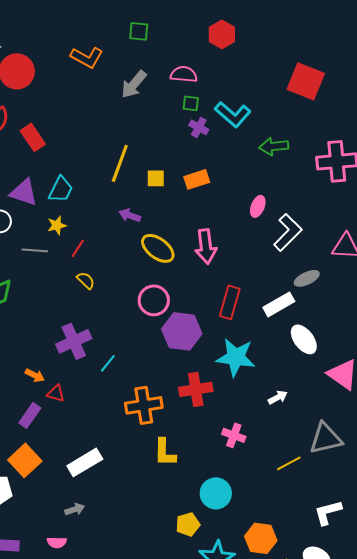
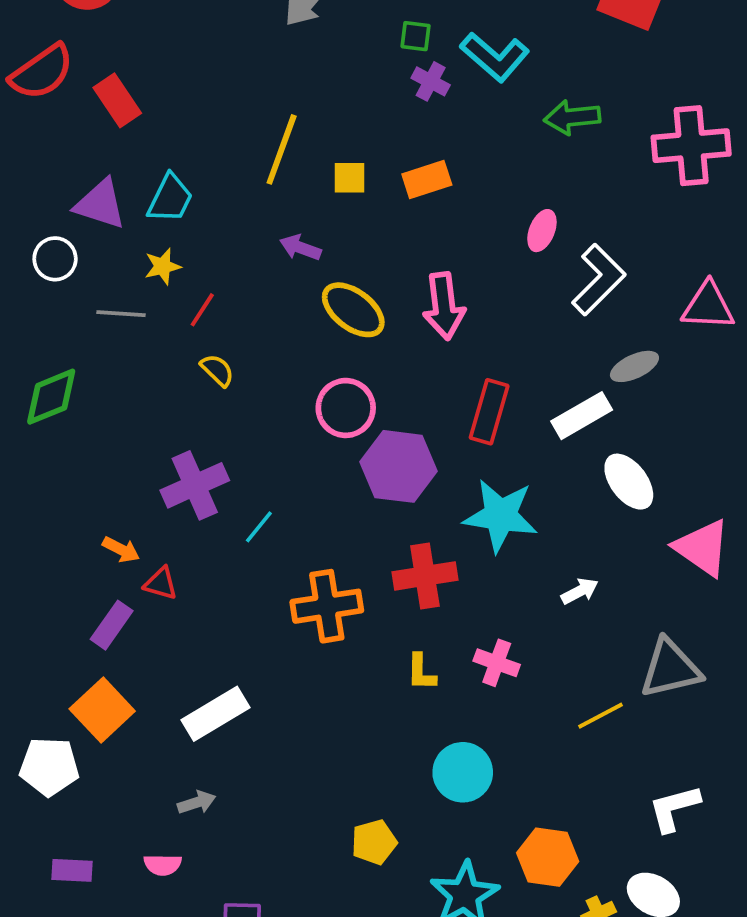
yellow L-shape: (165, 452) -> (421, 672), moved, size x0.7
yellow pentagon: (188, 524) -> (374, 842), moved

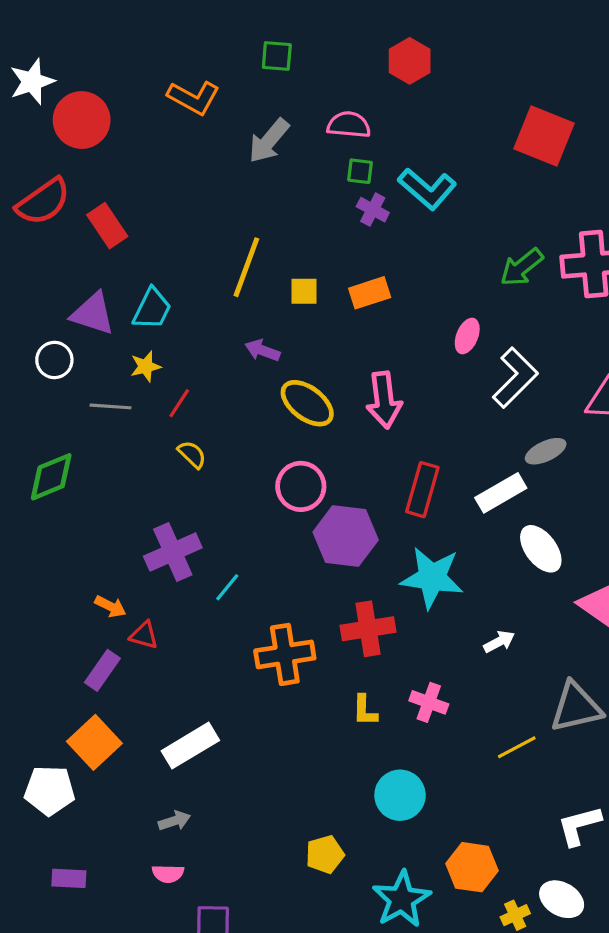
green arrow: (572, 117) -> (522, 267), moved, turned -33
pink semicircle: (163, 865) -> (168, 874), moved

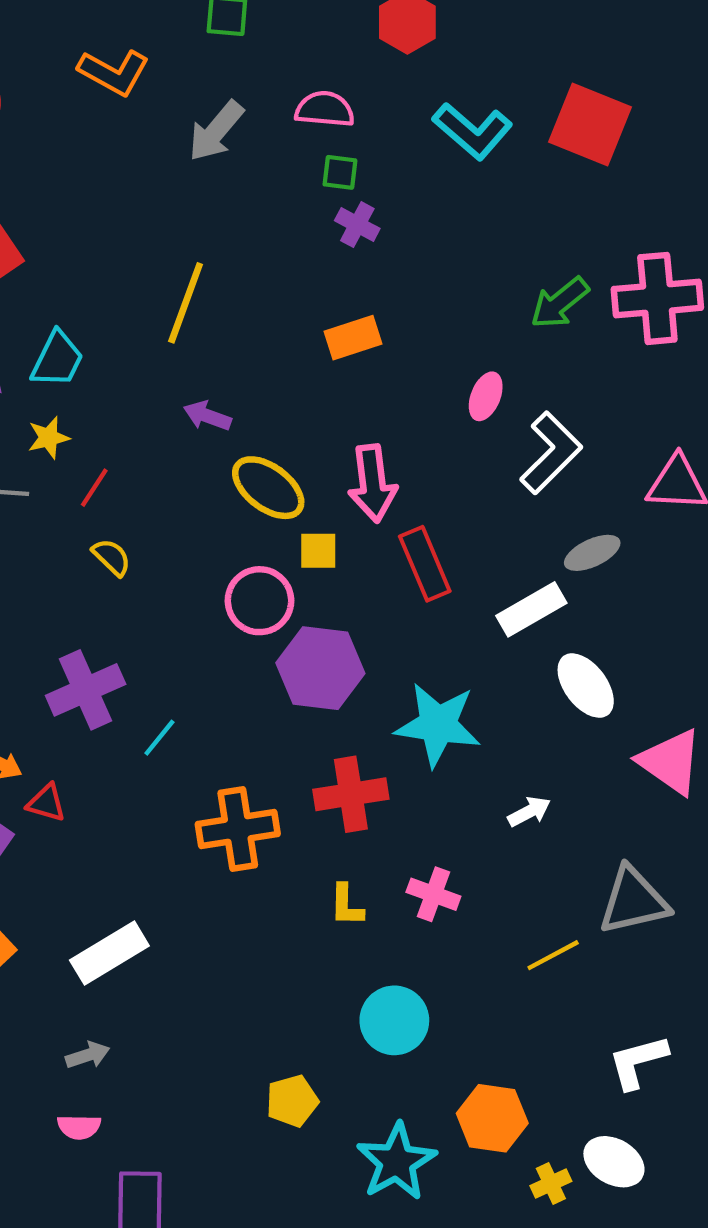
cyan L-shape: (427, 189) -> (473, 131), moved
yellow square: (304, 291) -> (318, 551), moved
red rectangle: (422, 490) -> (425, 564), moved, turned -39

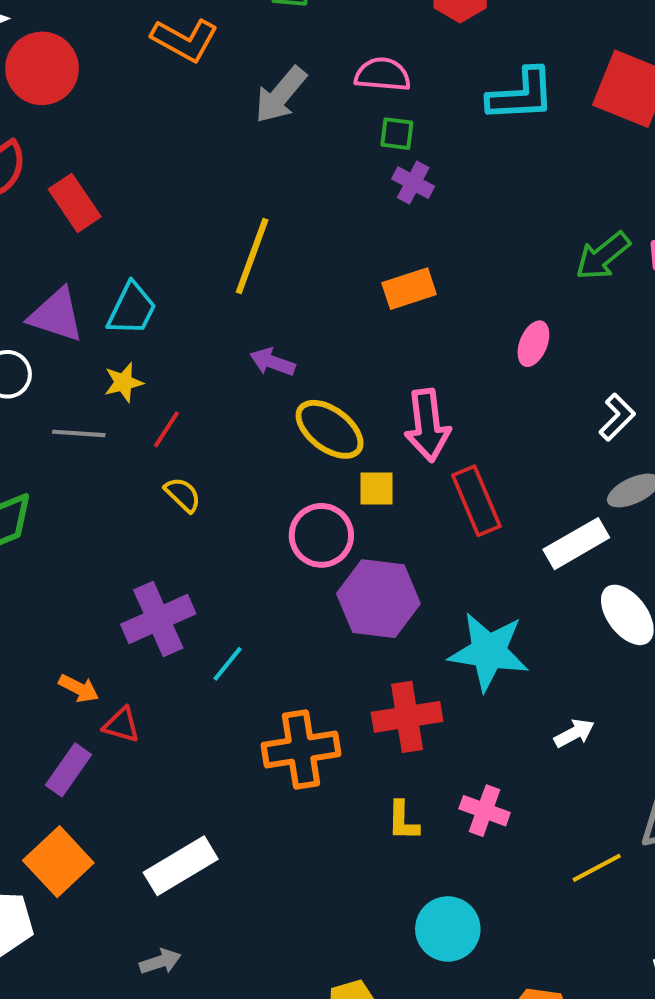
cyan L-shape: (473, 131) -> (521, 95), turned -44
white L-shape: (551, 453) -> (617, 417), moved, size x0.6

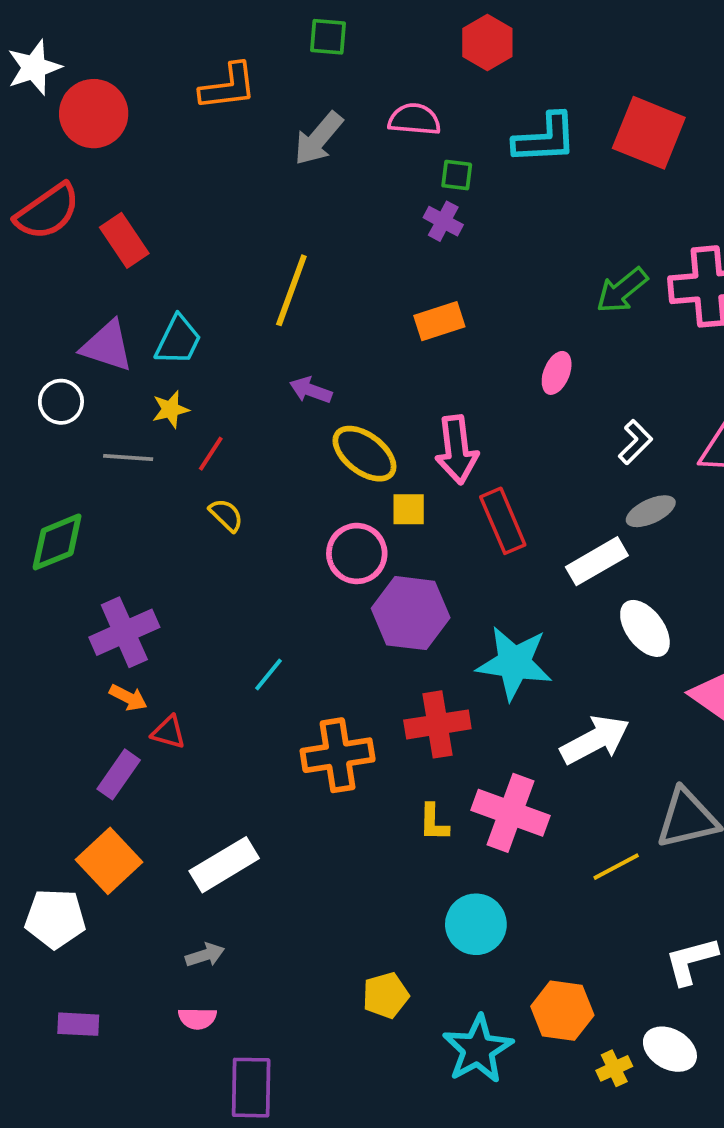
orange L-shape: (185, 40) -> (228, 87), turned -36
green square: (397, 134) -> (457, 175), moved
purple cross: (158, 619) -> (124, 632), moved
white arrow: (574, 733) -> (595, 740), size x1.8
pink cross: (485, 811) -> (510, 813), size x1.6

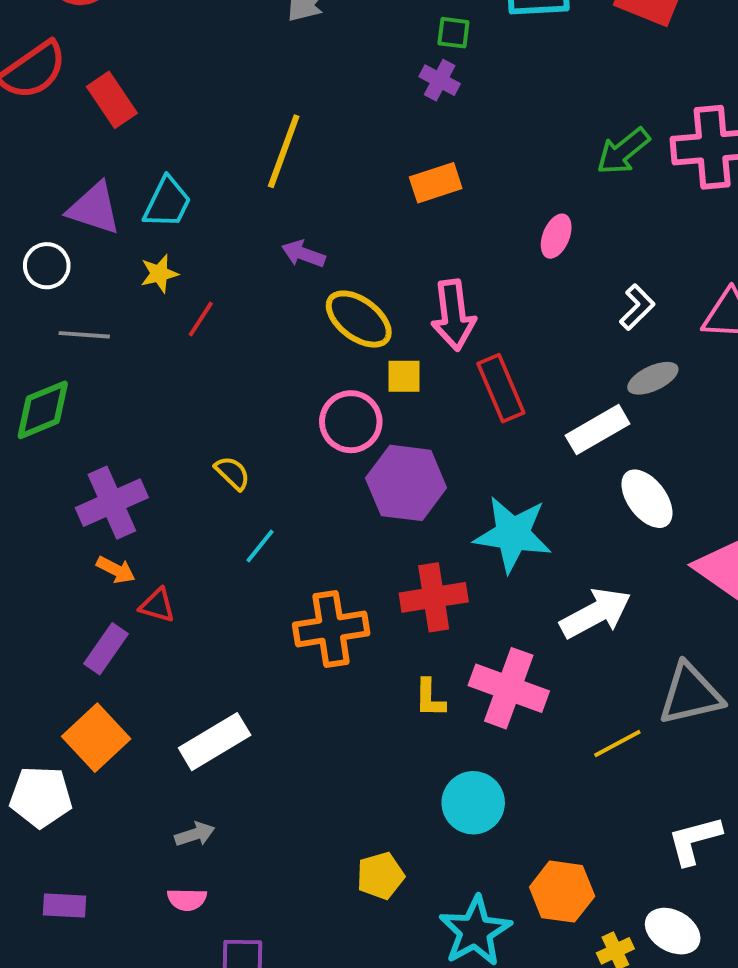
gray line: (128, 457) -> (84, 335), moved
yellow semicircle: (226, 515) -> (232, 473), moved

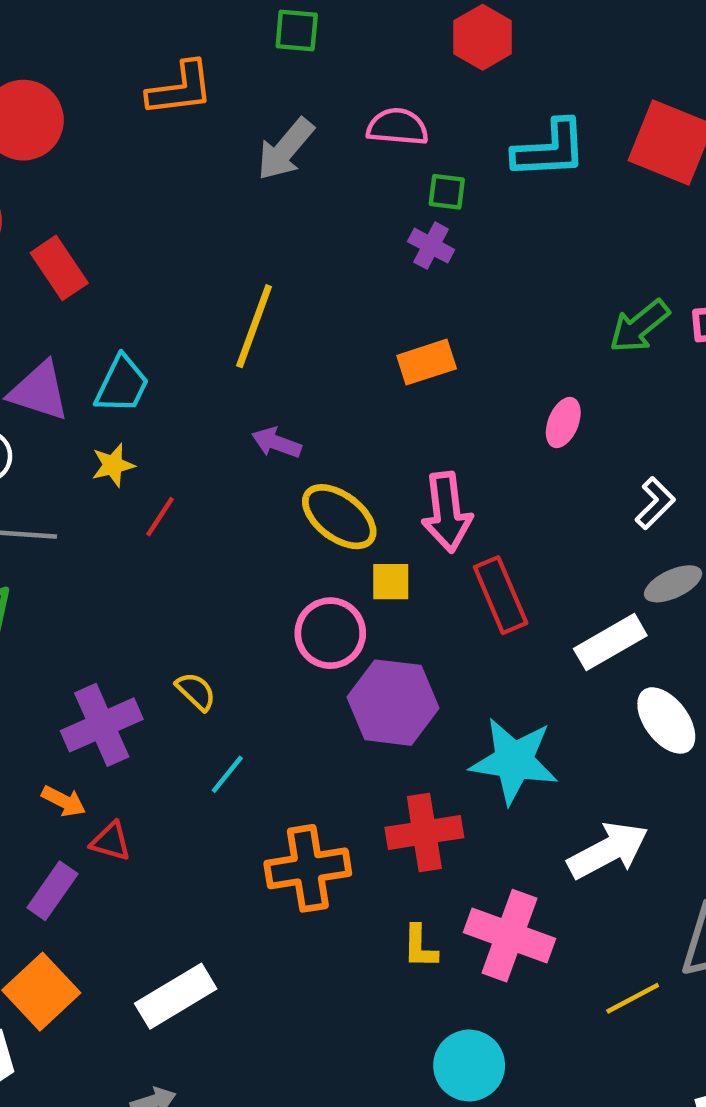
purple cross: (112, 503) -> (102, 725), moved

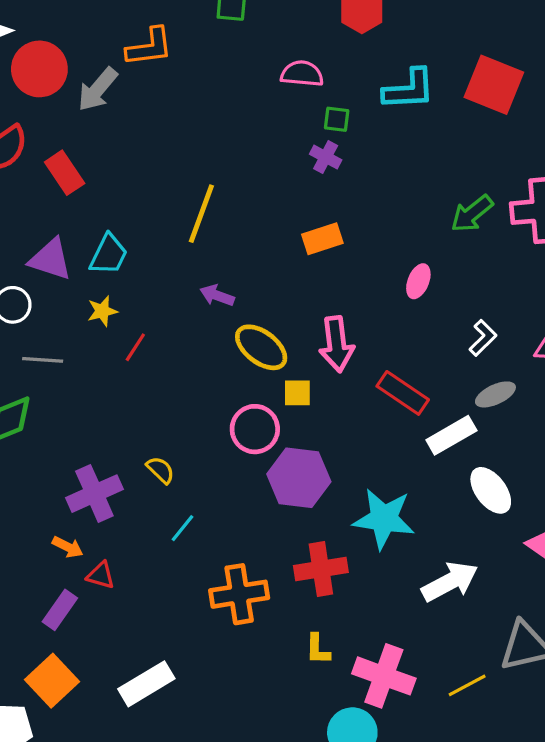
gray arrow: (285, 149) -> (98, 89), moved
red rectangle: (501, 595) -> (403, 393), moved, turned -33
pink cross: (509, 936) -> (384, 676), moved

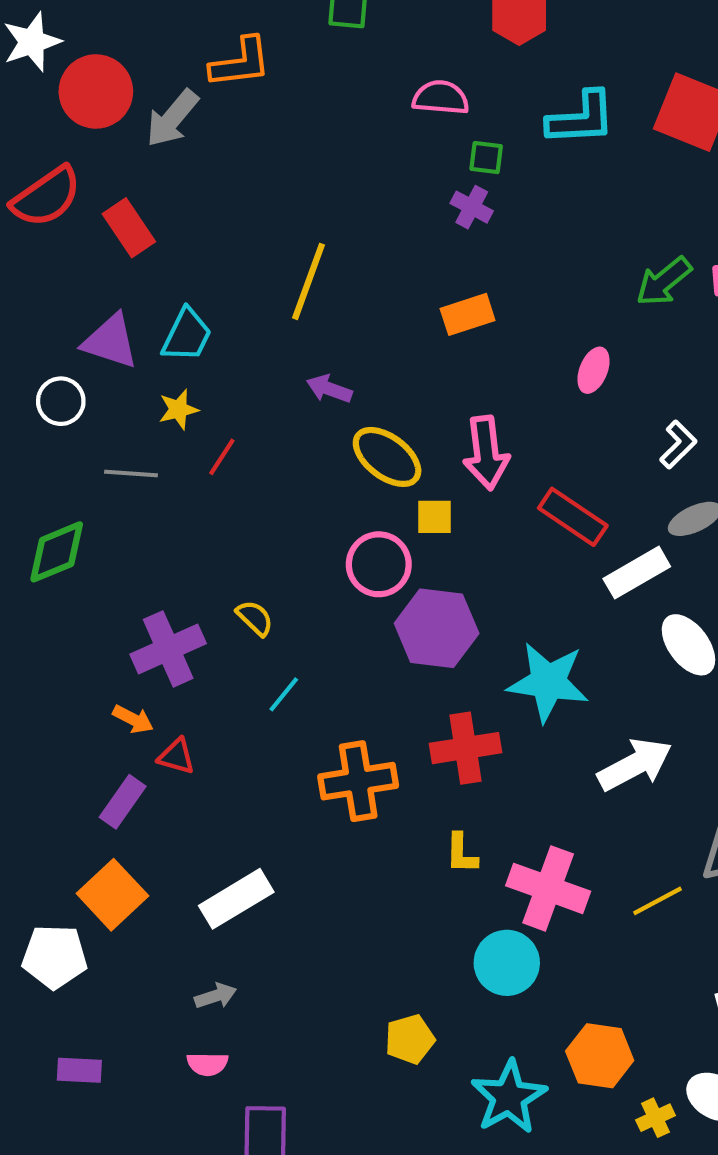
gray line: (43, 360) -> (131, 473), moved

